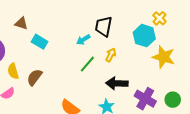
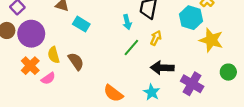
cyan arrow: (83, 40) -> (127, 22), turned -72
brown semicircle: (34, 77) -> (76, 61), turned 108
green circle: (173, 100) -> (228, 72), moved

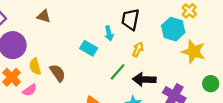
cyan rectangle: (81, 24) -> (89, 48), moved
green line: (131, 48) -> (118, 72), moved

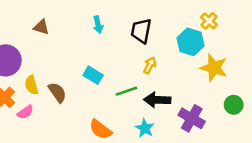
cyan arrow: (109, 33) -> (98, 25), moved
cyan rectangle: (89, 48) -> (93, 75), moved
green line: (118, 72) -> (126, 91), turned 30

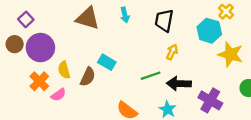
brown triangle: (41, 27) -> (88, 18), moved, size x1.6
cyan rectangle: (93, 75) -> (107, 62), moved
brown semicircle: (57, 92) -> (88, 77), turned 60

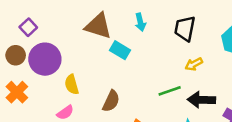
yellow arrow: (172, 52) -> (194, 64), turned -144
cyan rectangle: (107, 62) -> (120, 50), moved
brown semicircle: (88, 77) -> (111, 101), moved
orange cross: (39, 81) -> (17, 92), moved

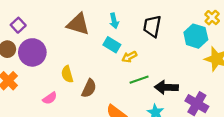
cyan rectangle: (120, 50) -> (112, 45), moved
yellow arrow: (194, 64) -> (129, 57), moved
yellow semicircle: (72, 85) -> (67, 74), moved

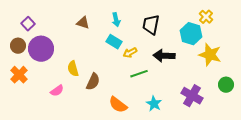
brown triangle: (78, 24) -> (83, 23), size x0.6
black arrow: (166, 87) -> (164, 56), moved

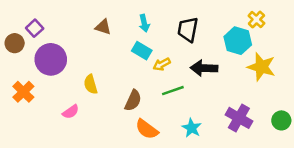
brown circle: (18, 46) -> (15, 43), moved
brown semicircle: (93, 82) -> (133, 101), moved
green circle: (226, 85) -> (281, 120), moved

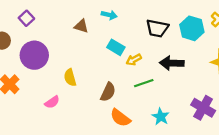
cyan arrow: (144, 23) -> (109, 15), moved, turned -64
purple square: (35, 28) -> (26, 18), moved
black trapezoid: (188, 29) -> (157, 28), turned -90
cyan hexagon: (238, 41) -> (192, 28), moved

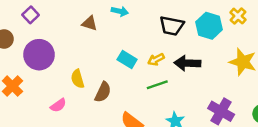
cyan rectangle: (116, 47) -> (127, 59), moved
yellow arrow: (134, 60) -> (156, 59), moved
brown semicircle: (108, 92) -> (103, 92), moved

